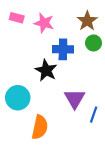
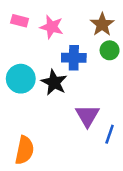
cyan circle: (18, 98) -> (21, 79), moved
orange semicircle: (40, 127) -> (24, 150), moved

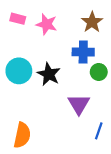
green circle: (110, 50) -> (99, 72), moved
blue cross: (74, 58) -> (83, 52), moved
blue line: (110, 134) -> (99, 131), moved

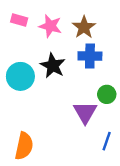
brown star: (92, 22) -> (84, 27), moved
green circle: (99, 72) -> (107, 94), moved
black star: (49, 74) -> (53, 66), moved

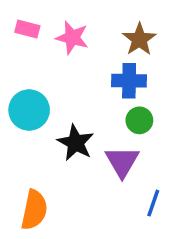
brown star: (84, 27) -> (139, 39), moved
black star: (53, 66) -> (76, 143), moved
green circle: (107, 94) -> (139, 120), moved

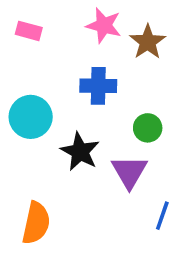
pink star: (72, 38) -> (104, 25), moved
blue cross: (129, 81) -> (98, 86), moved

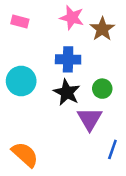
black star: (80, 152) -> (67, 92), moved
orange semicircle: (36, 223) -> (25, 155), turned -60

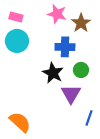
blue cross: (68, 59) -> (65, 47), moved
cyan circle: (21, 81) -> (17, 41), moved

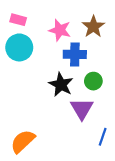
pink star: (57, 14) -> (60, 30), moved
orange semicircle: (20, 122) -> (23, 141), turned -85

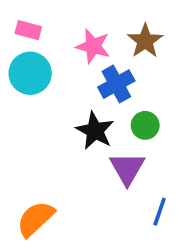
blue cross: (75, 54) -> (116, 84), turned -30

